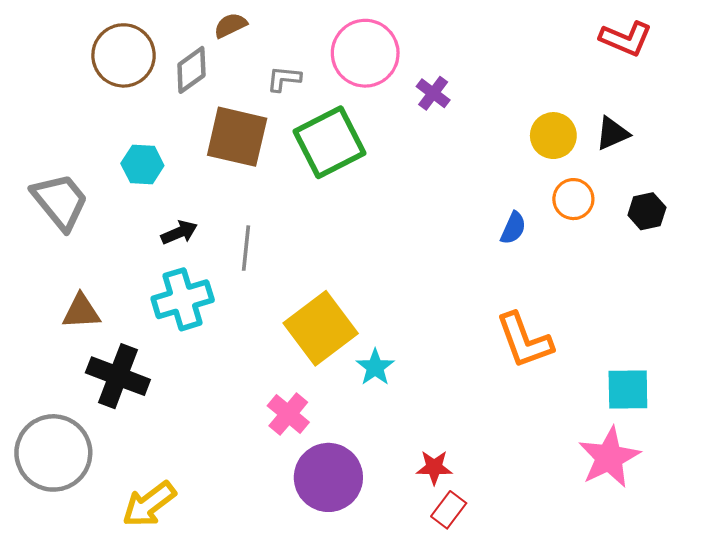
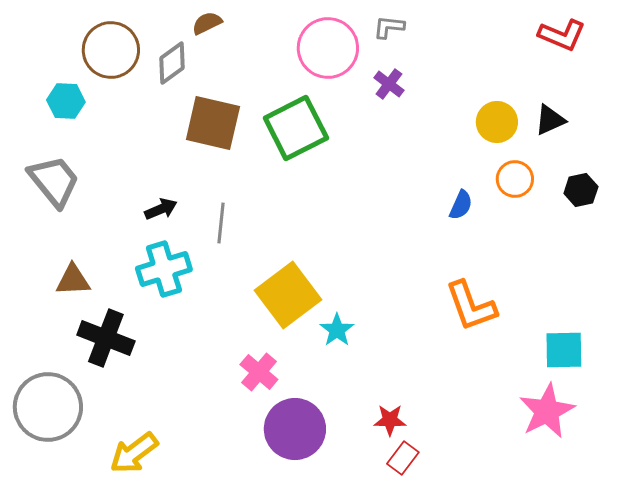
gray L-shape: (284, 79) -> (389, 27), moved
cyan hexagon: (142, 165) -> (66, 101), moved

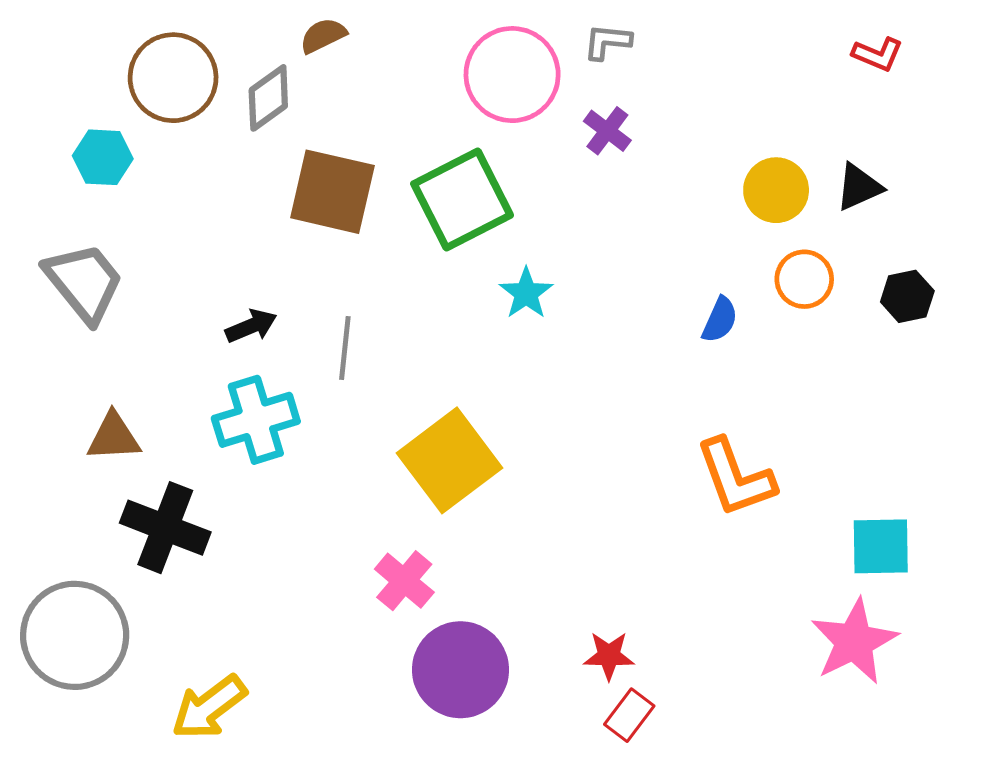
red L-shape: (562, 35) -> (878, 54), size x0.7
cyan star: (337, 330) -> (526, 293), moved

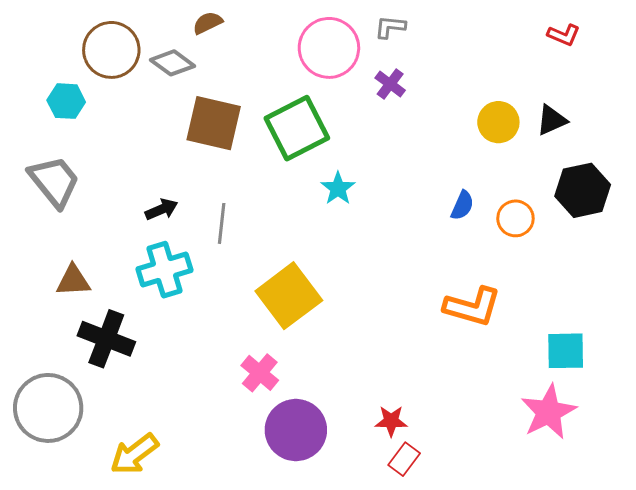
gray diamond: (268, 98) -> (172, 63), turned 72
orange circle: (804, 279) -> (515, 218), moved
black hexagon: (907, 296) -> (583, 190), size x1.6
orange L-shape: (735, 478) -> (472, 307), turned -54

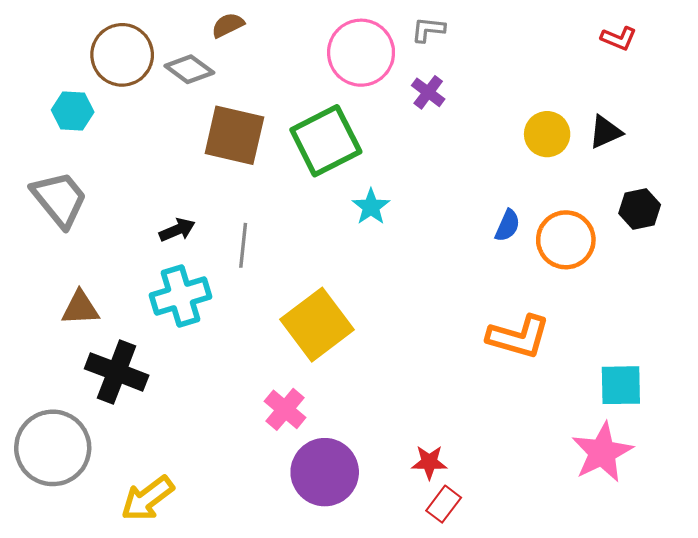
black hexagon: (583, 190) -> (640, 209), size x0.7
orange circle: (515, 218) -> (566, 240), size x1.4

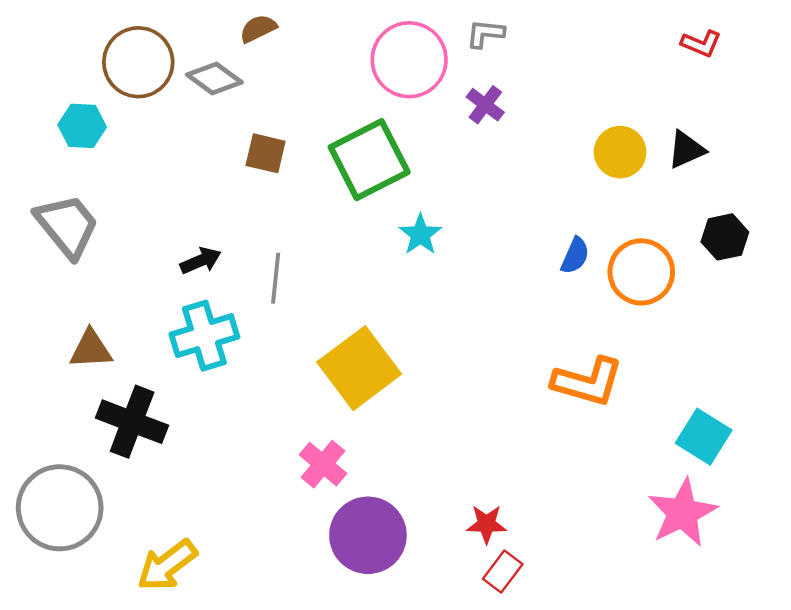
brown square: (234, 135) -> (266, 153), size x0.6
cyan square: (621, 385) -> (704, 437), turned 33

